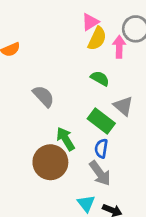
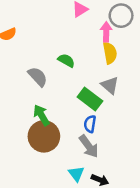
yellow semicircle: (97, 39) -> (110, 53), moved, turned -35
green semicircle: (100, 78) -> (66, 60), moved
green arrow: (66, 139) -> (41, 115), moved

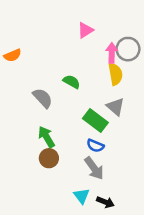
gray circle: (121, 16) -> (128, 49), moved
blue semicircle: (90, 124) -> (95, 146), turned -77
brown circle: (44, 136) -> (49, 158), size x0.6

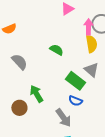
gray semicircle: (43, 98) -> (19, 62), moved
brown circle: (49, 158) -> (19, 108), moved
gray arrow: (94, 168) -> (63, 118), moved

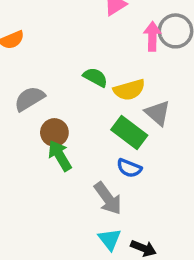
yellow semicircle: (91, 44) -> (129, 90), moved, turned 84
gray semicircle: (19, 62) -> (29, 99), turned -78
brown circle: (19, 108) -> (54, 132), moved

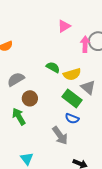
green arrow: (60, 156) -> (19, 116), moved
cyan triangle: (110, 239) -> (27, 159), moved

